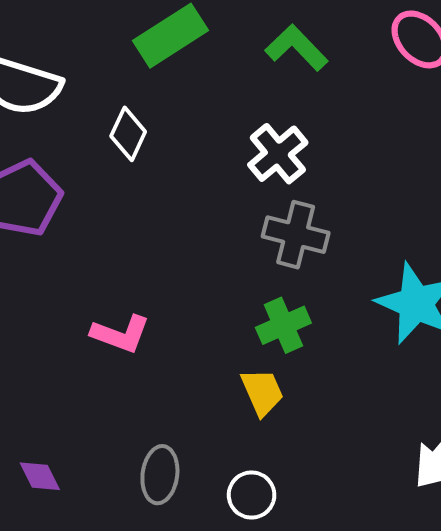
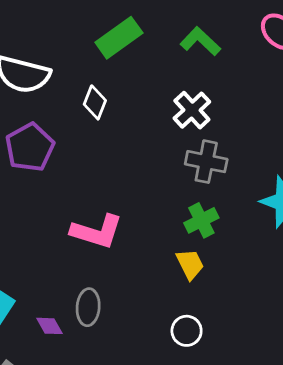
pink L-shape: (121, 334) -> (97, 232), size x1.4
gray ellipse: (160, 475) -> (88, 307), moved

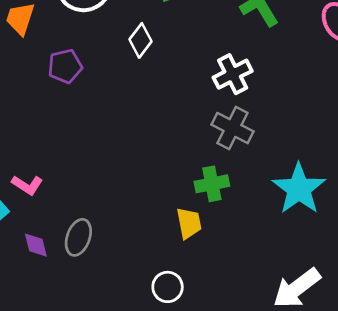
purple pentagon: (30, 147) -> (65, 66), size x0.7
pink L-shape: (97, 232) -> (27, 185), moved, size x0.6

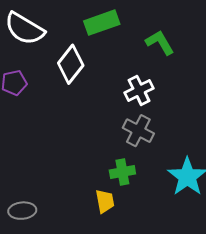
white diamond: (141, 40) -> (71, 64), size x1.5
gray ellipse: (78, 237) -> (22, 211), turned 64

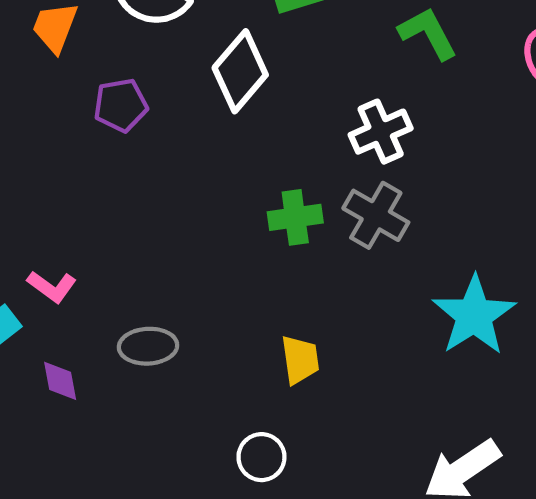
green cross: (122, 172) -> (295, 217), moved
gray ellipse: (22, 211) -> (148, 346), moved

